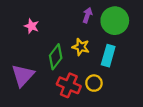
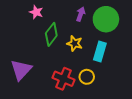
pink star: (32, 26) -> (36, 12), moved
green diamond: (56, 57) -> (51, 34), moved

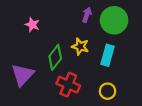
pink star: (36, 12) -> (32, 25), moved
green diamond: (51, 34) -> (55, 57), moved
yellow circle: (87, 77) -> (108, 91), moved

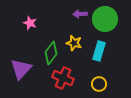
purple arrow: (87, 15) -> (80, 14), turned -112

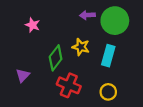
purple triangle: (21, 69) -> (23, 75), size x0.6

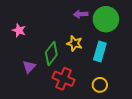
pink star: (33, 25) -> (19, 30), moved
purple triangle: (23, 75) -> (29, 67), moved

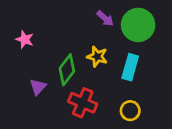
purple arrow: (81, 14) -> (105, 18), turned -136

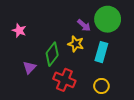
purple arrow: (105, 18) -> (84, 25), moved

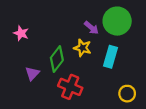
yellow circle: (101, 86) -> (127, 94), moved

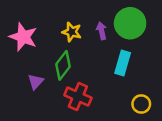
purple arrow: (91, 28) -> (101, 31), turned -144
pink star: (21, 33) -> (23, 37), size x1.6
yellow star: (82, 48) -> (72, 32), moved

